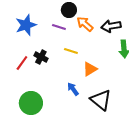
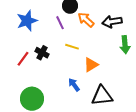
purple line: (59, 27) -> (60, 23), turned 48
black triangle: (101, 100) -> (102, 96), turned -45

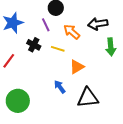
orange arrow: (86, 20) -> (72, 32), moved
black cross: (42, 53) -> (34, 45), moved

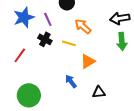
black arrow: (98, 24) -> (120, 18), moved
purple line: (46, 25) -> (48, 19), moved
black triangle: (88, 98) -> (99, 92), size x0.6

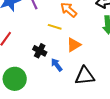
black cross: (45, 39) -> (40, 51), moved
black triangle: (99, 92) -> (85, 76), size x1.5

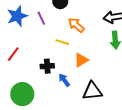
black cross: (40, 51) -> (47, 66), turned -32

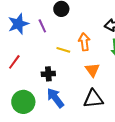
orange arrow: (76, 25) -> (84, 42), moved, turned 42
orange triangle: (81, 60) -> (92, 70), moved, turned -35
blue arrow: (64, 80) -> (55, 98), moved, size x1.5

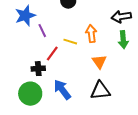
purple line: (42, 26) -> (42, 31), moved
red line: (14, 62) -> (52, 54), moved
black cross: (48, 74) -> (38, 69), moved

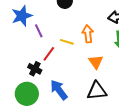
black cross: (38, 69) -> (35, 69), turned 32

